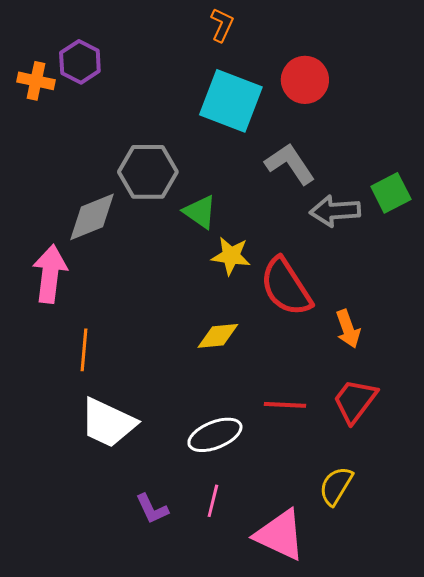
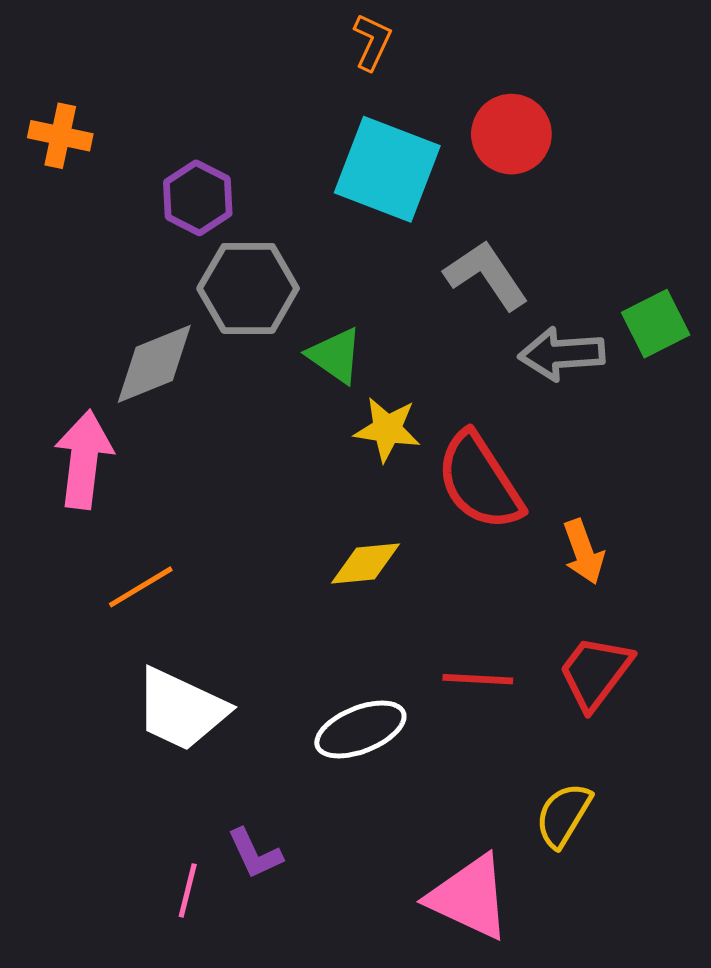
purple hexagon: (80, 62) -> (198, 198), moved
orange line: (84, 350) -> (141, 587), turned 54
pink line: (213, 501) -> (188, 890), moved

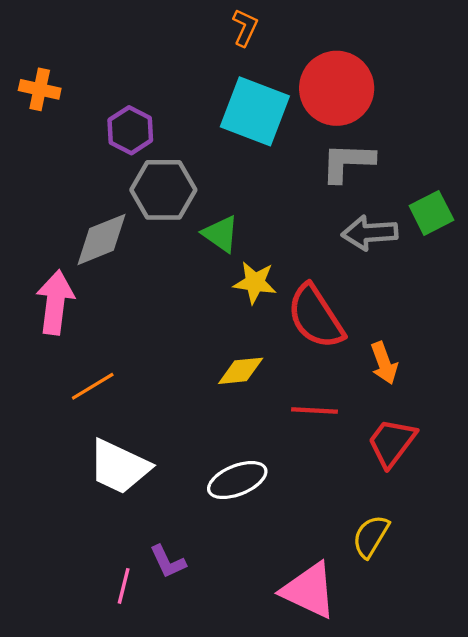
red circle: (511, 134) -> (337, 88), size x1.4
gray L-shape: (486, 275) -> (348, 162), moved, turned -54
red line: (478, 679) -> (315, 410), moved

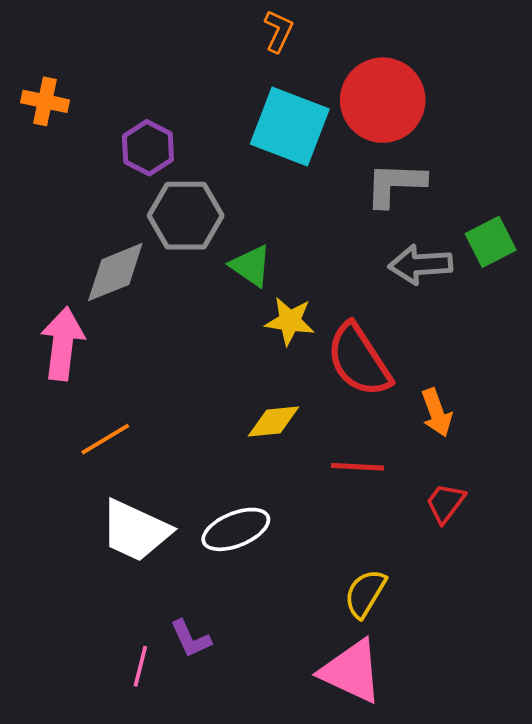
red trapezoid: (392, 443) -> (445, 503), size x0.7
white ellipse: (237, 480) -> (236, 529), moved
yellow semicircle: (371, 536) -> (365, 593), moved

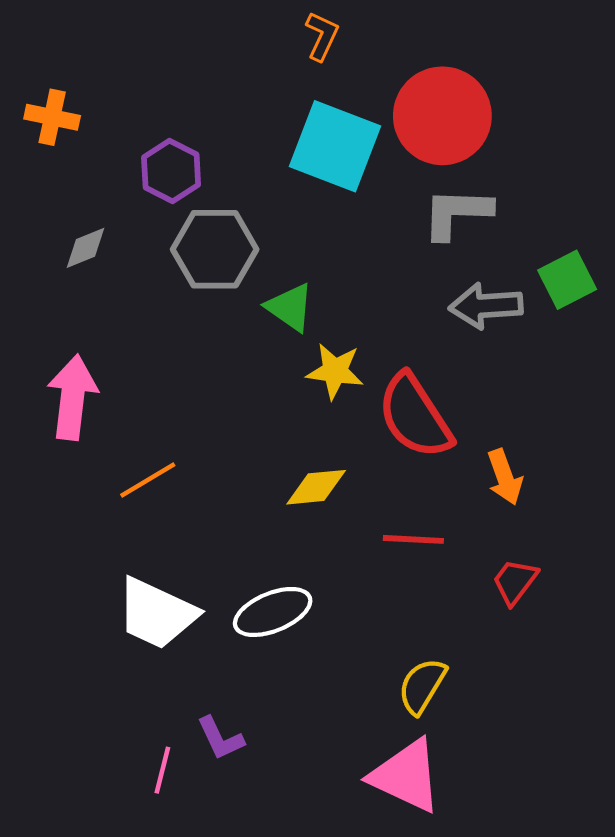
gray diamond: (115, 272) -> (85, 248), moved, size x0.6
orange line: (105, 439) -> (148, 480), moved

